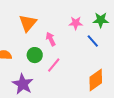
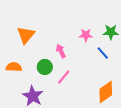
orange triangle: (28, 23) -> (26, 35), moved

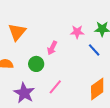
pink arrow: (61, 51) -> (52, 48), turned -128
pink line: (64, 77) -> (55, 87), moved

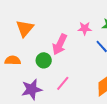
pink arrow: (52, 48) -> (60, 44), size x1.5
purple star: (24, 93) -> (32, 89), turned 30

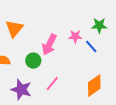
pink star: (85, 28) -> (75, 37), moved
purple star: (32, 89) -> (21, 90), turned 30

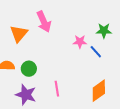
pink arrow: (49, 45) -> (44, 22), moved, turned -50
green circle: (33, 61) -> (29, 69), moved
pink line: (52, 84) -> (57, 89), turned -49

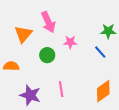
pink star: (80, 42) -> (70, 42), moved
green circle: (29, 69) -> (47, 55), moved

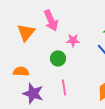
green circle: (47, 55) -> (58, 58), moved
orange semicircle: (11, 66) -> (21, 71), moved

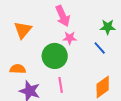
pink arrow: (51, 20) -> (63, 16), moved
green circle: (58, 58) -> (55, 56), size x1.6

